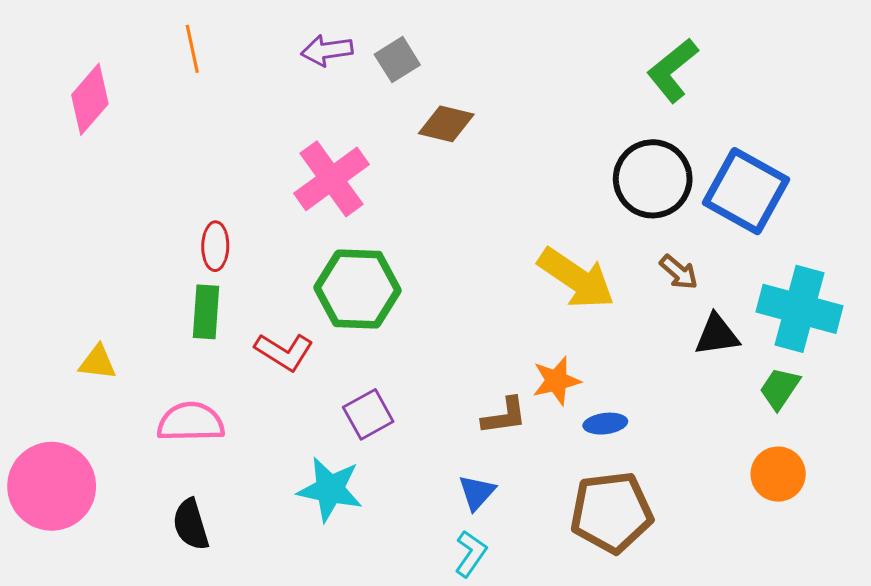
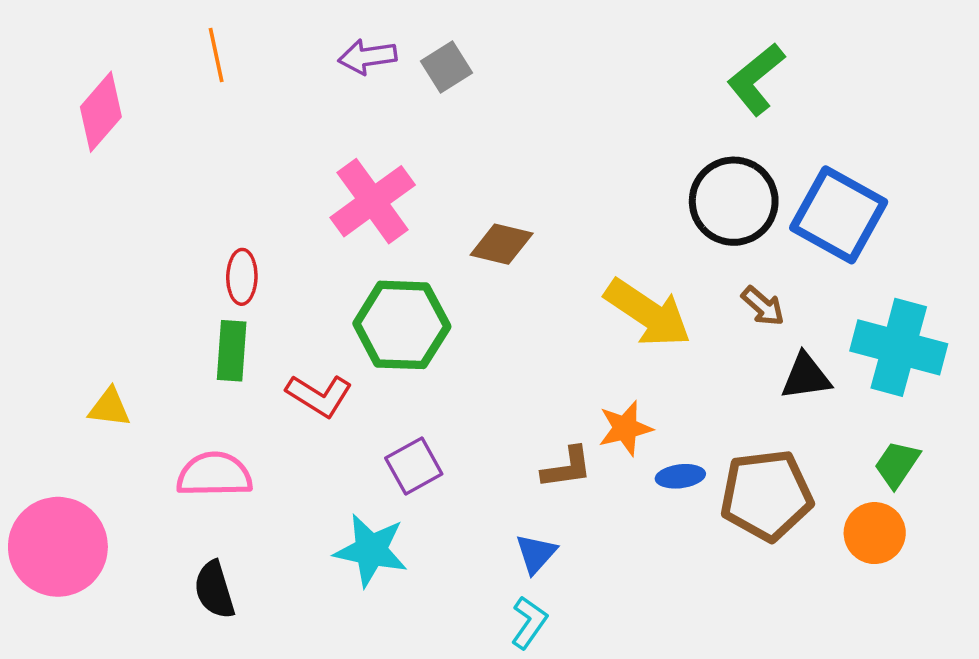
brown diamond: (446, 124) -> (502, 244), moved
green trapezoid: (780, 388) -> (897, 464), moved
brown pentagon: (611, 512) -> (766, 495), moved

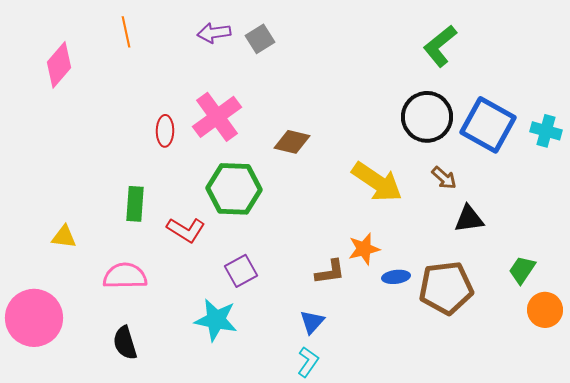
red ellipse: (242, 277) -> (165, 131), moved
cyan cross: (899, 347) -> (546, 131), moved, size x0.6
orange circle: (875, 533) -> (545, 310), moved

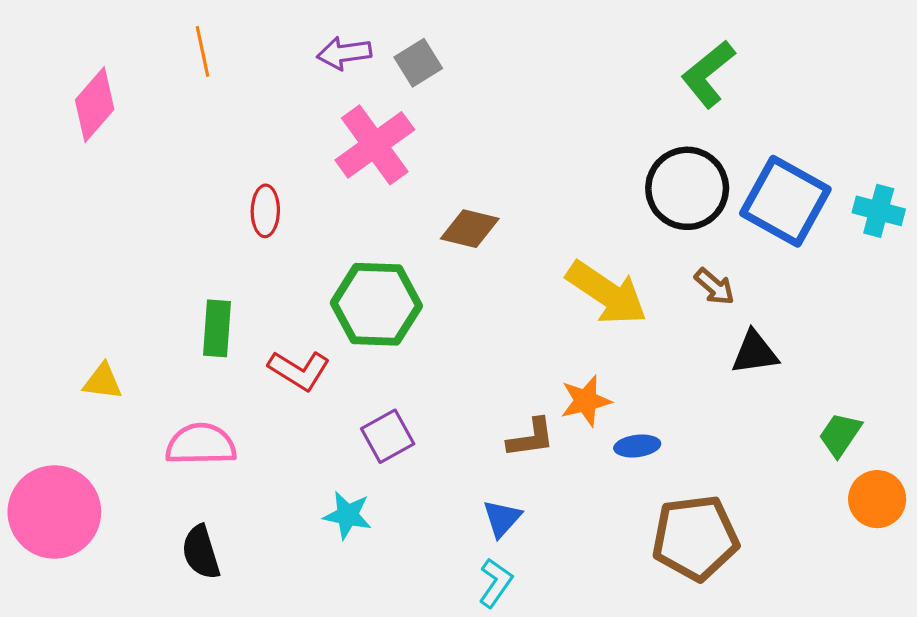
pink cross: (217, 117) -> (375, 145), moved
brown pentagon: (446, 288) -> (695, 538), moved
cyan star: (216, 320) -> (347, 515), size x0.7

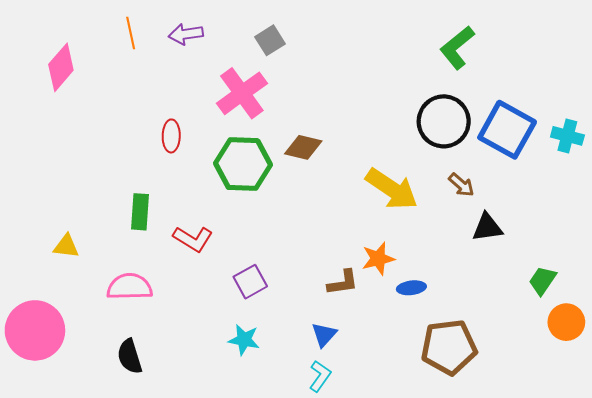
purple arrow: (344, 53) -> (186, 34), moved
green hexagon: (376, 304) -> (243, 164), moved
cyan star: (347, 515) -> (244, 340), moved

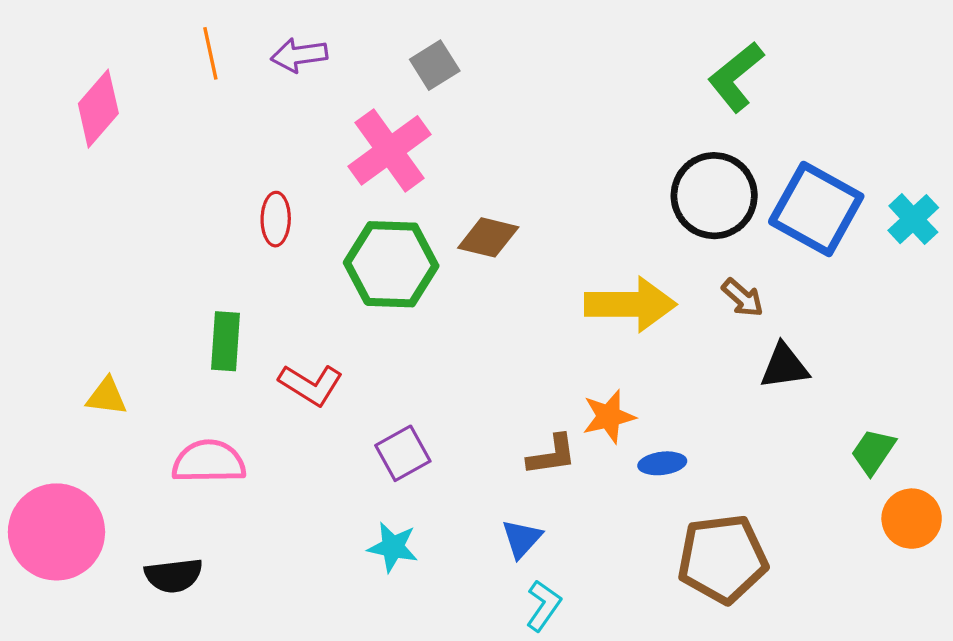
cyan cross: (567, 136) -> (913, 219), turned 32
yellow arrow: (392, 189) -> (630, 304), turned -34
black semicircle: (130, 356) -> (174, 575), moved, turned -80
cyan L-shape: (320, 376) -> (543, 606), moved

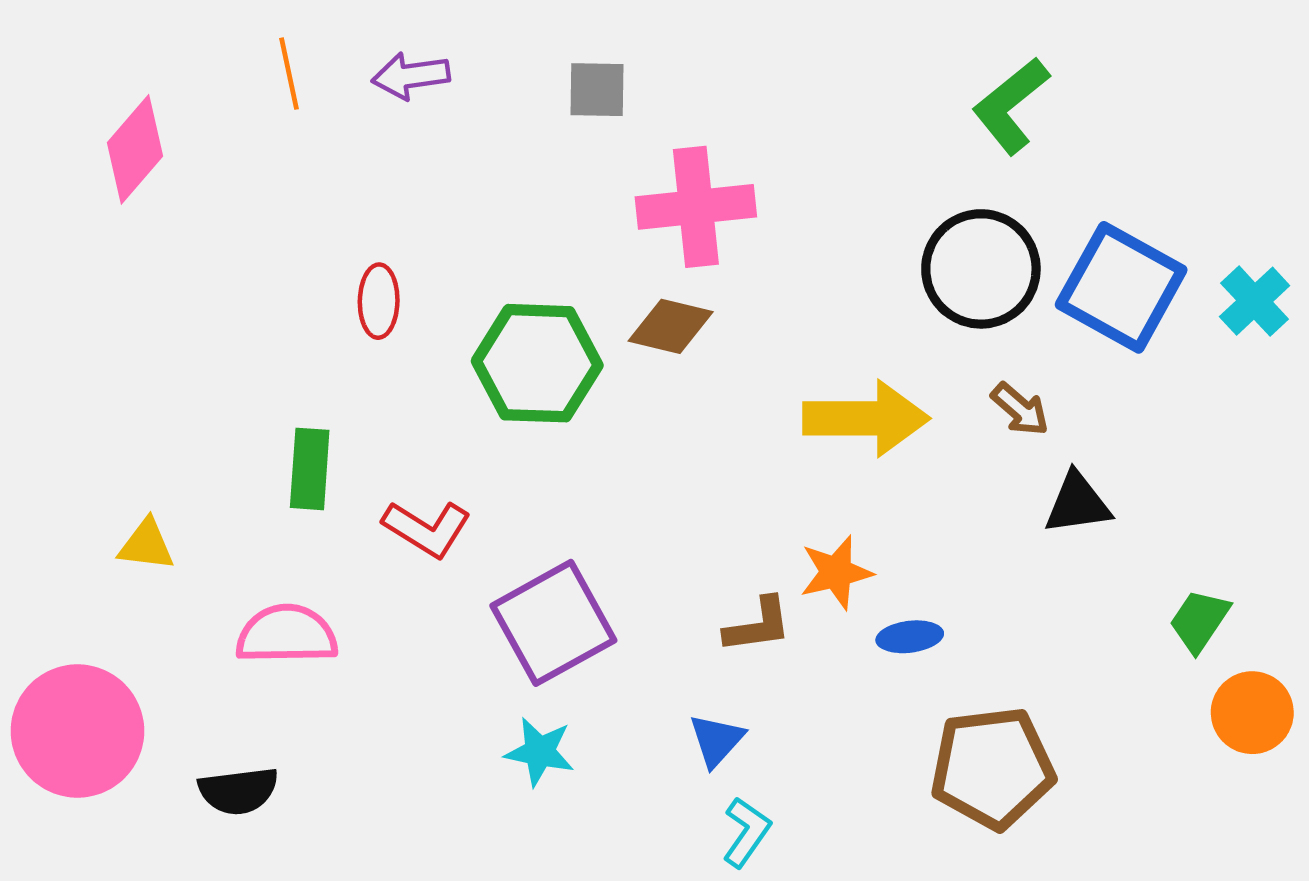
gray square: (435, 65) -> (597, 90), turned 33
pink cross: (389, 150) -> (696, 207), moved, turned 30
purple square: (403, 453) -> (553, 623), size x1.6

